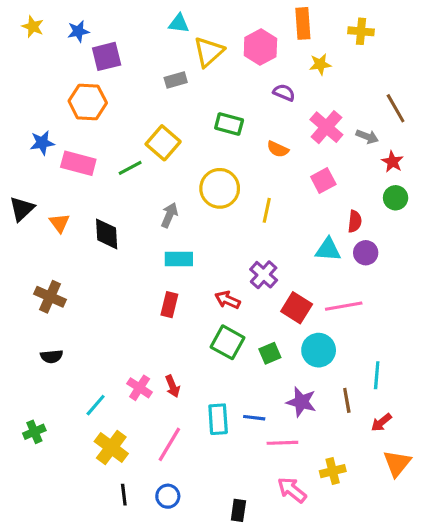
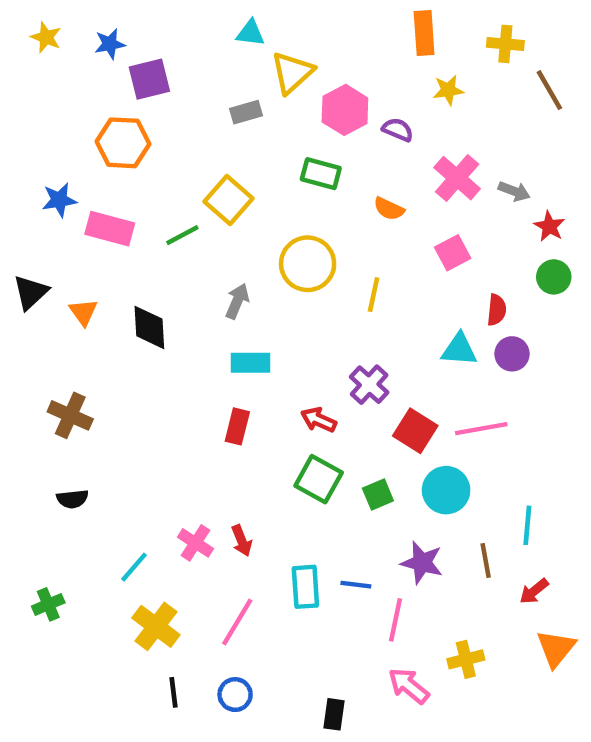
pink hexagon: (260, 47) -> (345, 110), moved
brown line: (396, 108) -> (549, 90), moved
pink line: (282, 443) -> (396, 620), turned -76

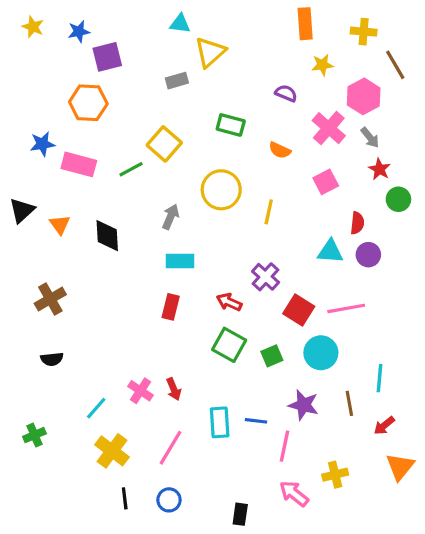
pink hexagon: (345, 110) -> (364, 96), moved
gray arrow: (514, 191) -> (370, 138), turned 30
red star: (549, 226) -> (379, 169), moved
brown cross: (70, 415) -> (50, 299), turned 36

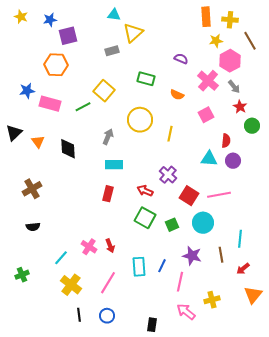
orange rectangle: (305, 24) -> (206, 17), moved
yellow star: (322, 65) -> (216, 41), moved
blue line: (256, 421) -> (162, 266), turned -72

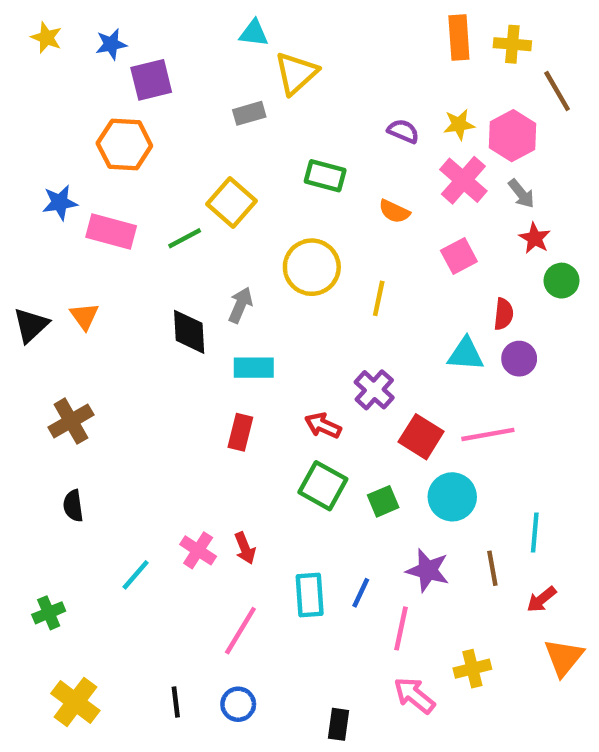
yellow star: (216, 41) -> (459, 124), moved
black triangle: (14, 133) -> (31, 325), moved
black diamond: (68, 149) -> (189, 332), moved
black semicircle: (33, 227) -> (73, 506), turned 88
yellow cross: (71, 285) -> (75, 702), moved

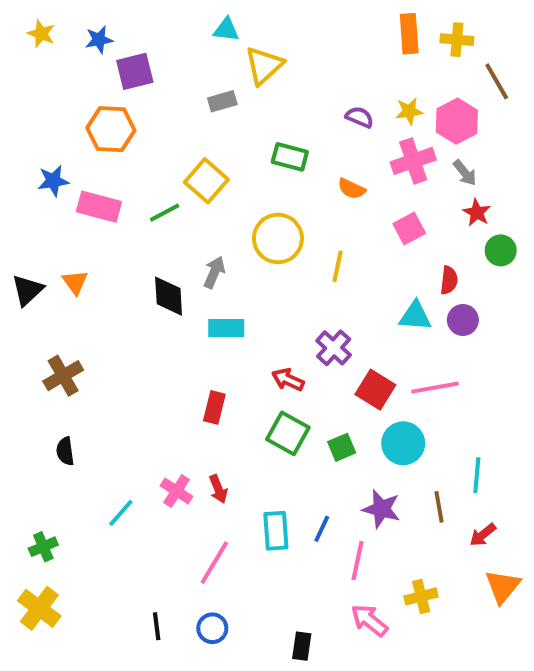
pink cross: (463, 180) -> (413, 161), turned 30
red rectangle: (240, 432) -> (214, 407), moved
yellow cross: (75, 702) -> (39, 608), moved

